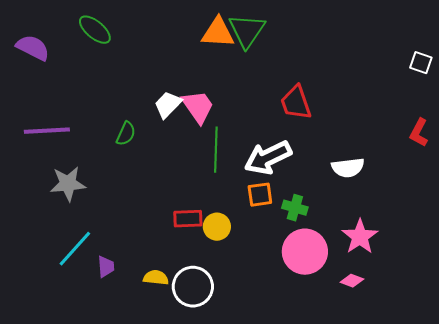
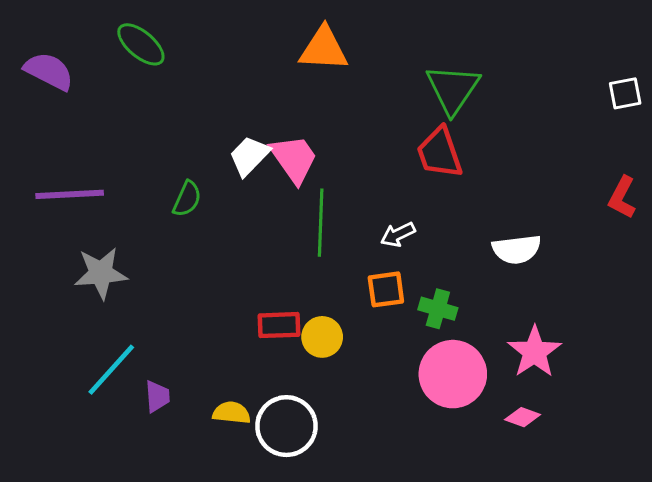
green triangle: (247, 31) -> (453, 89), moved
white square: (421, 63) -> (625, 93), turned -30
white arrow: (268, 158) -> (398, 234), size x0.5

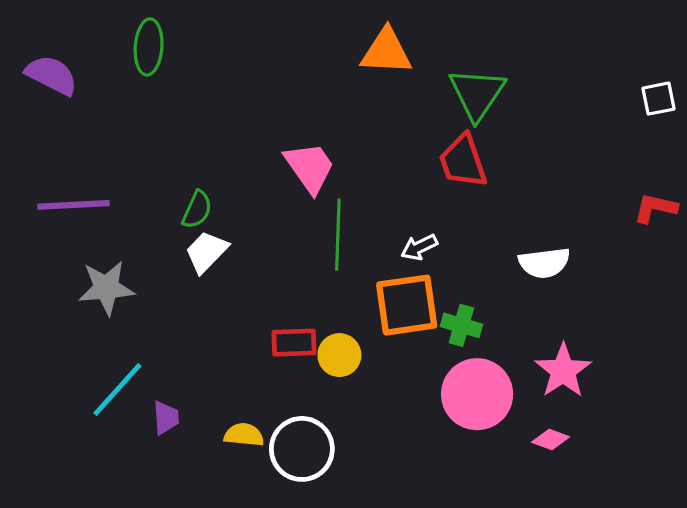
green ellipse: (141, 44) -> (149, 47), turned 54
orange triangle: (324, 49) -> (386, 52), moved
white trapezoid: (249, 156) -> (206, 252), moved
red L-shape: (622, 197) -> (655, 208), turned 75
orange square: (386, 289) -> (407, 305), size x1.6

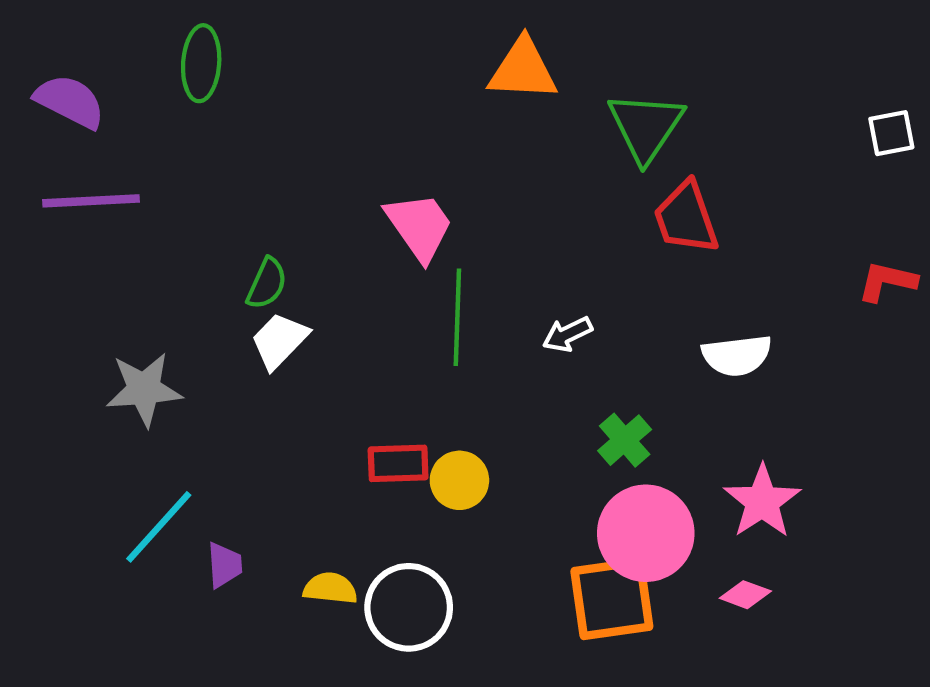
red trapezoid: (463, 161) -> (686, 218), moved
purple line: (73, 205) -> (91, 201), moved
orange square: (407, 305) -> (612, 599), moved
green cross: (461, 325) -> (625, 440), turned 33

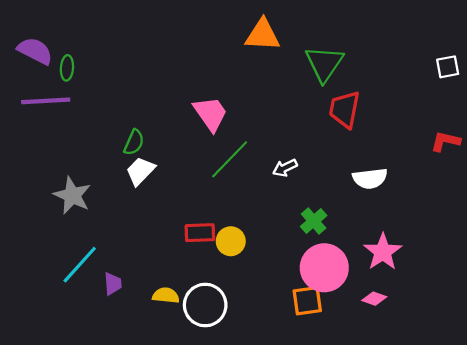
green ellipse: (201, 63) -> (67, 68), moved, size x0.7
red trapezoid: (686, 218) -> (344, 109), turned 30
green line: (457, 317) -> (230, 159), turned 42
gray star: (144, 389) -> (72, 195), turned 30
orange square: (612, 599) -> (307, 301), size x0.7

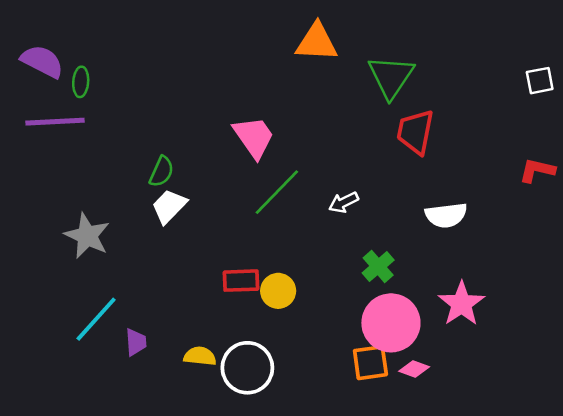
pink diamond: (374, 299) -> (414, 369), moved

